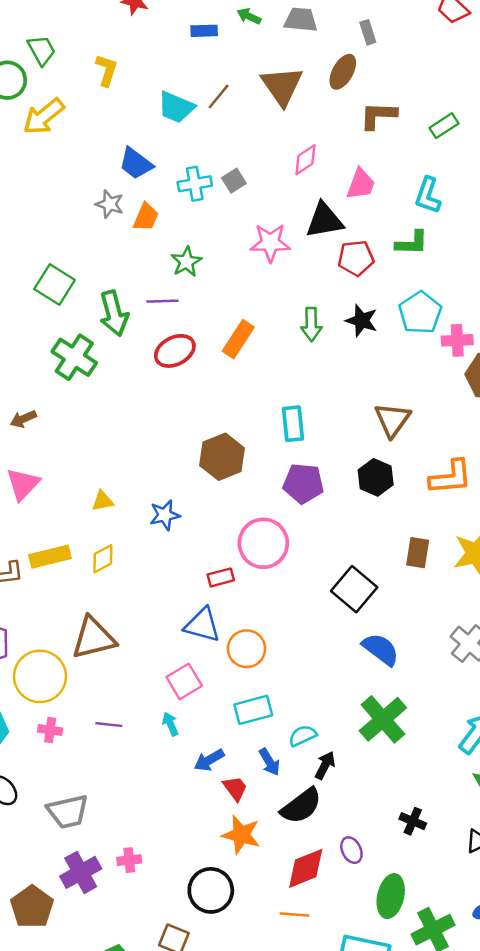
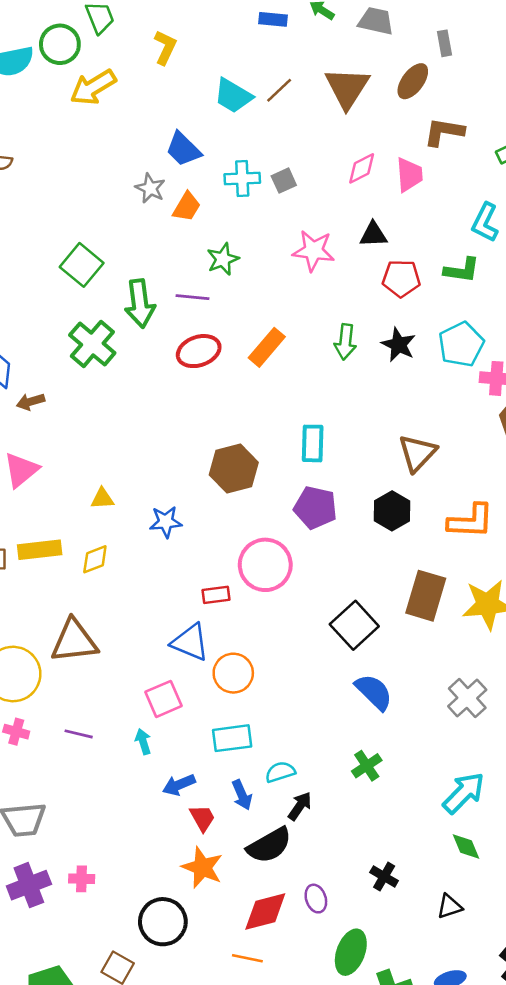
pink trapezoid: (361, 184) -> (409, 175), moved, turned -32
black triangle: (324, 220) -> (373, 234), size x0.7
brown rectangle: (418, 553) -> (426, 596), size x1.5
green cross: (383, 719) -> (367, 766), size x0.6

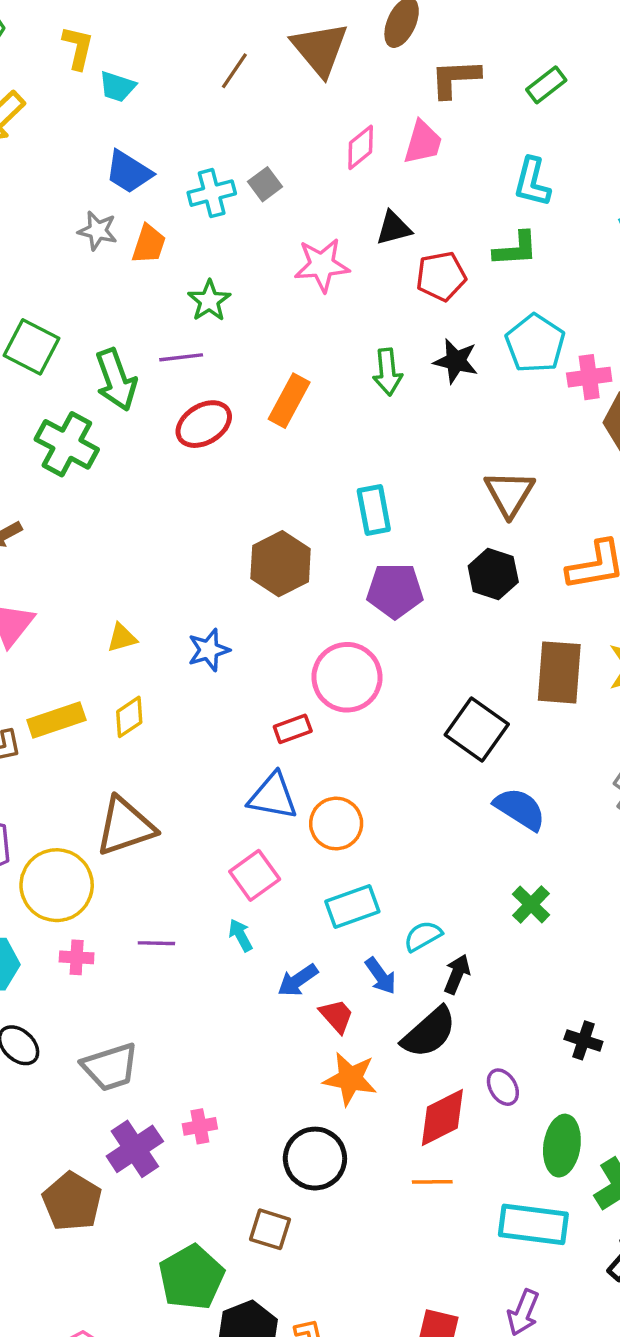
cyan trapezoid: (233, 96) -> (117, 87), moved, size x0.7
pink trapezoid: (409, 175) -> (423, 142), turned 33

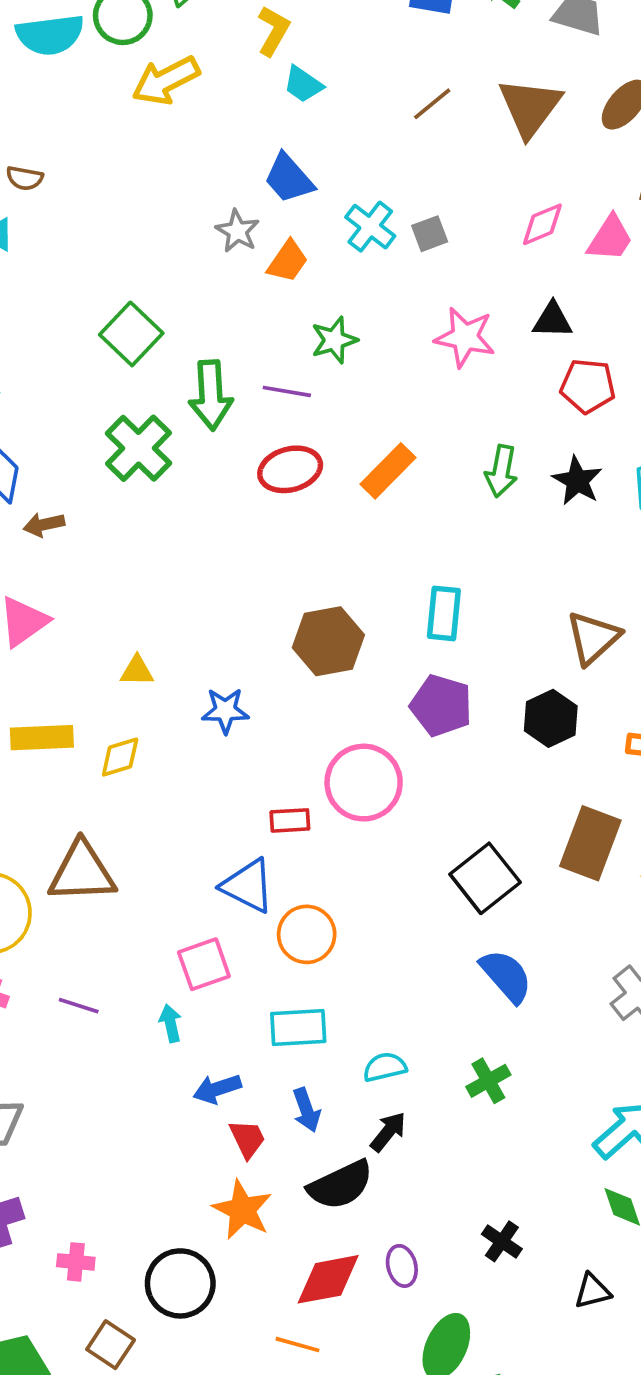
cyan cross: (212, 193) -> (370, 227), turned 36
cyan semicircle: (423, 936) -> (385, 1067), moved
pink cross: (200, 1126) -> (76, 1262), moved

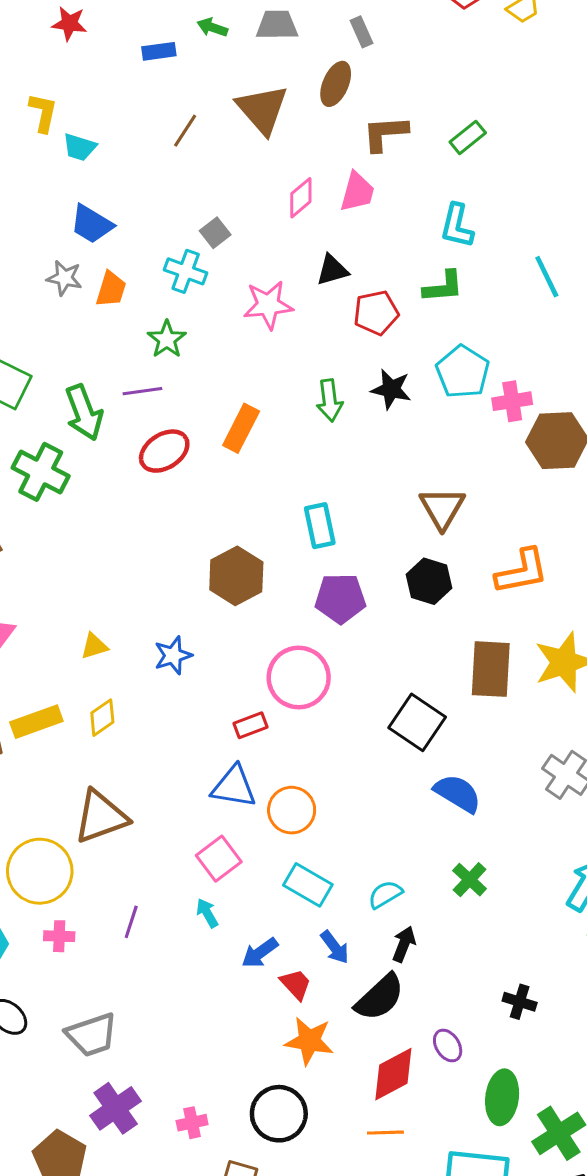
cyan cross: (370, 227) -> (186, 271), moved
purple line: (79, 1006) -> (131, 922), turned -72
cyan rectangle: (298, 1028) -> (308, 885), turned 51

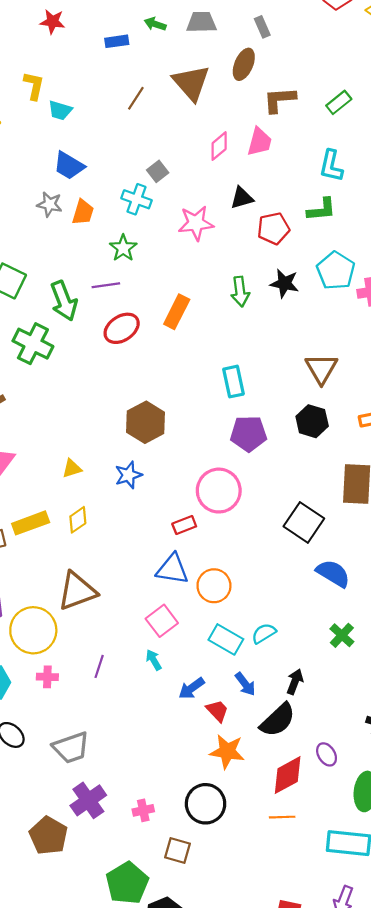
brown hexagon: (236, 576) -> (146, 422), moved
cyan semicircle: (385, 894) -> (264, 633), moved

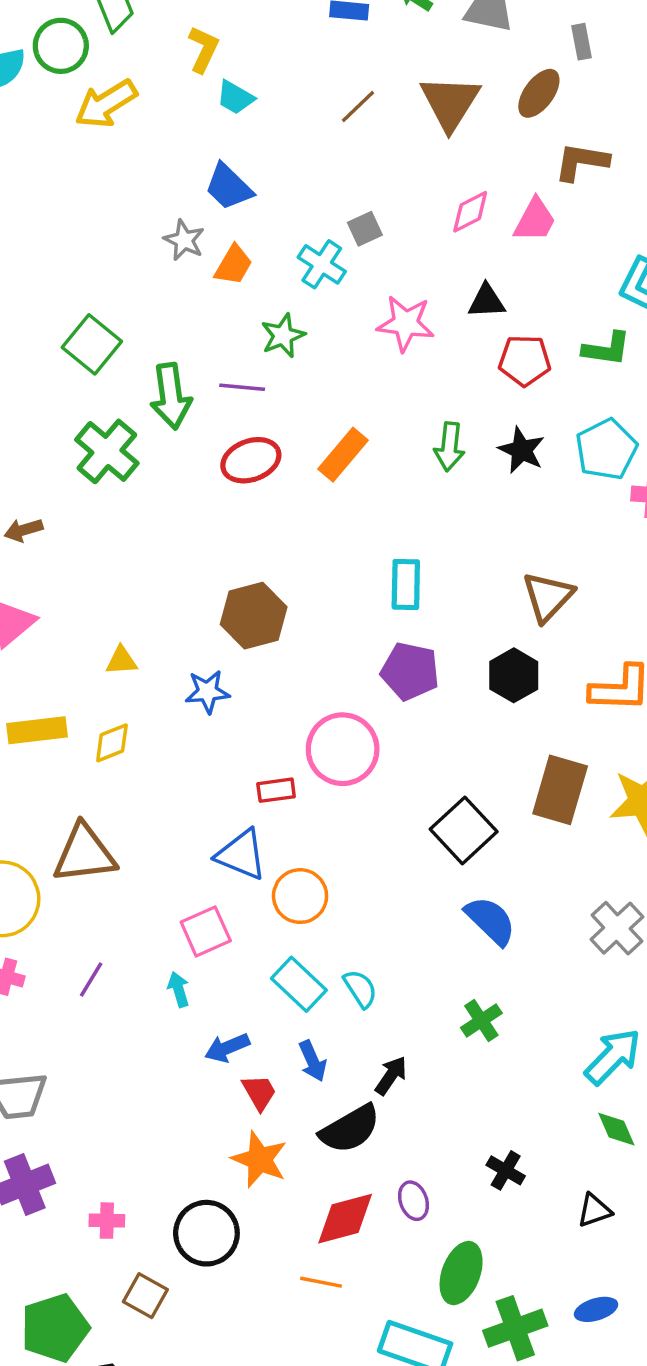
cyan semicircle: (264, 633) -> (360, 989), turned 75

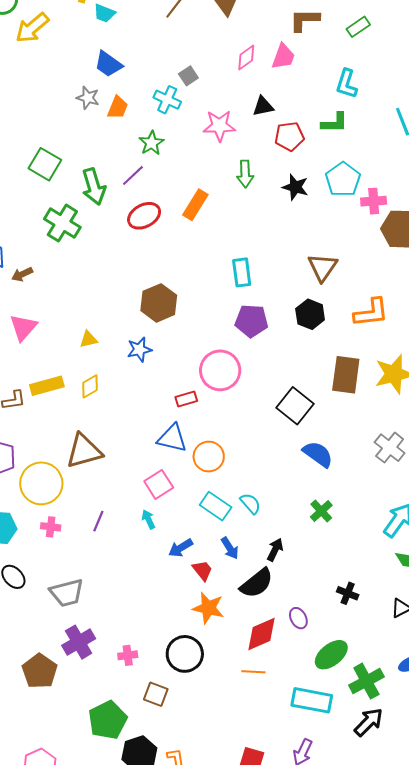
purple line: (242, 387) -> (133, 176), turned -40
green arrow: (449, 447) -> (245, 174), moved
green ellipse: (461, 1273) -> (331, 655), turned 40

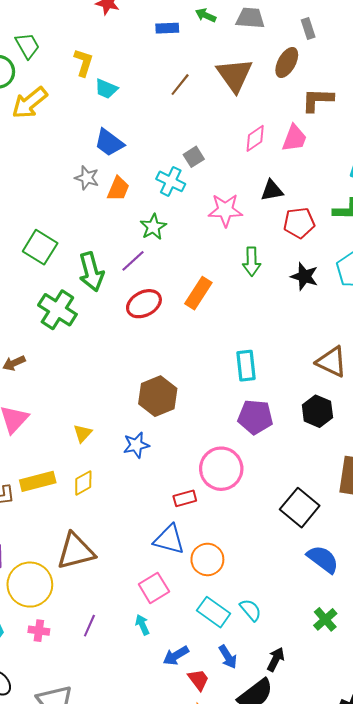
brown triangle: (323, 267) -> (332, 362), turned -40
yellow triangle: (88, 339) -> (83, 433), turned -36

